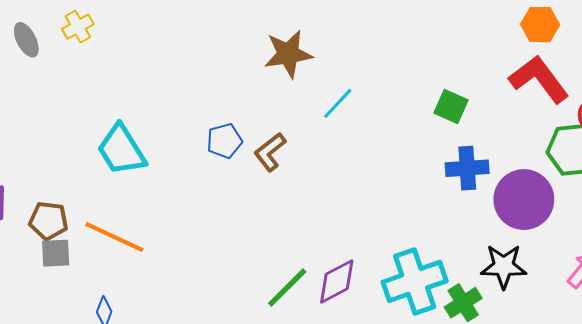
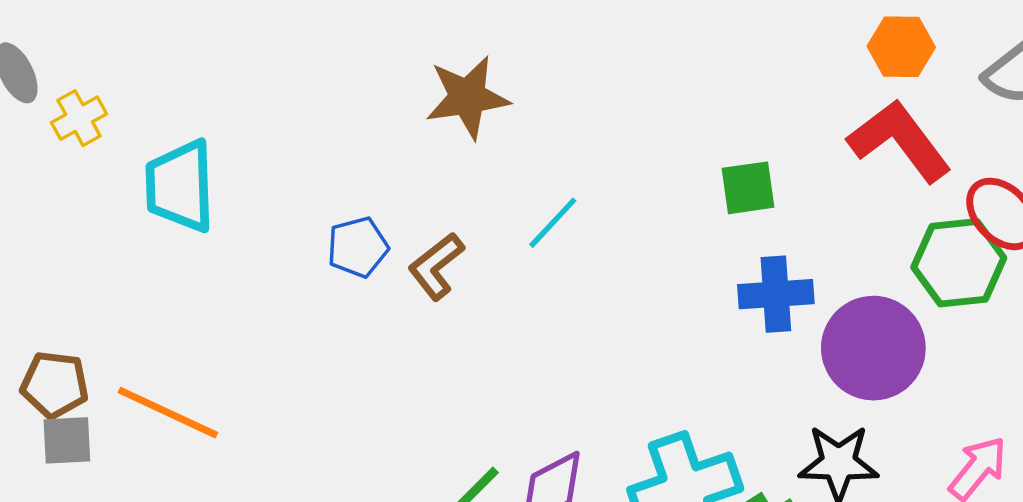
yellow cross: (78, 27) -> (79, 118), moved
cyan line: (338, 103) -> (553, 223), moved
green square: (451, 106) -> (748, 188), turned -32
cyan trapezoid: (121, 150) -> (180, 186), moved, turned 30

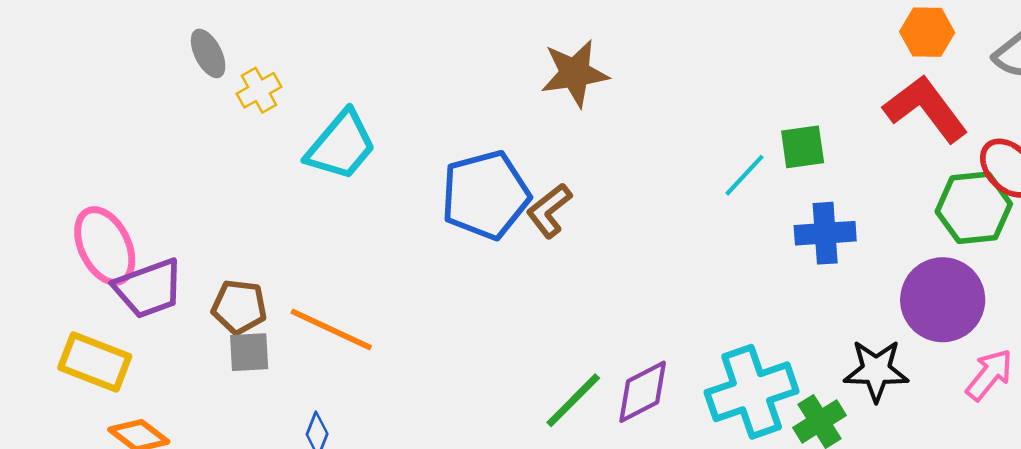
cyan trapezoid: (180, 186) -> (341, 145), turned -138
cyan line: (553, 223) -> (744, 175), moved
blue pentagon: (358, 247) -> (485, 195), size x1.8
purple circle: (873, 348) -> (943, 300), moved

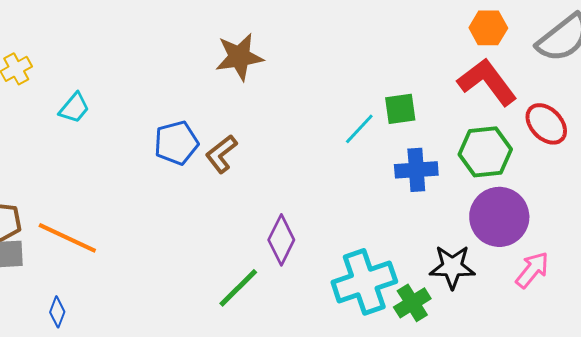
cyan trapezoid: (341, 145) -> (74, 108), size x0.6
blue pentagon: (485, 195) -> (176, 143), size x0.7
green hexagon: (974, 208) -> (485, 152), moved
purple diamond: (643, 392) -> (281, 240), moved, turned -36

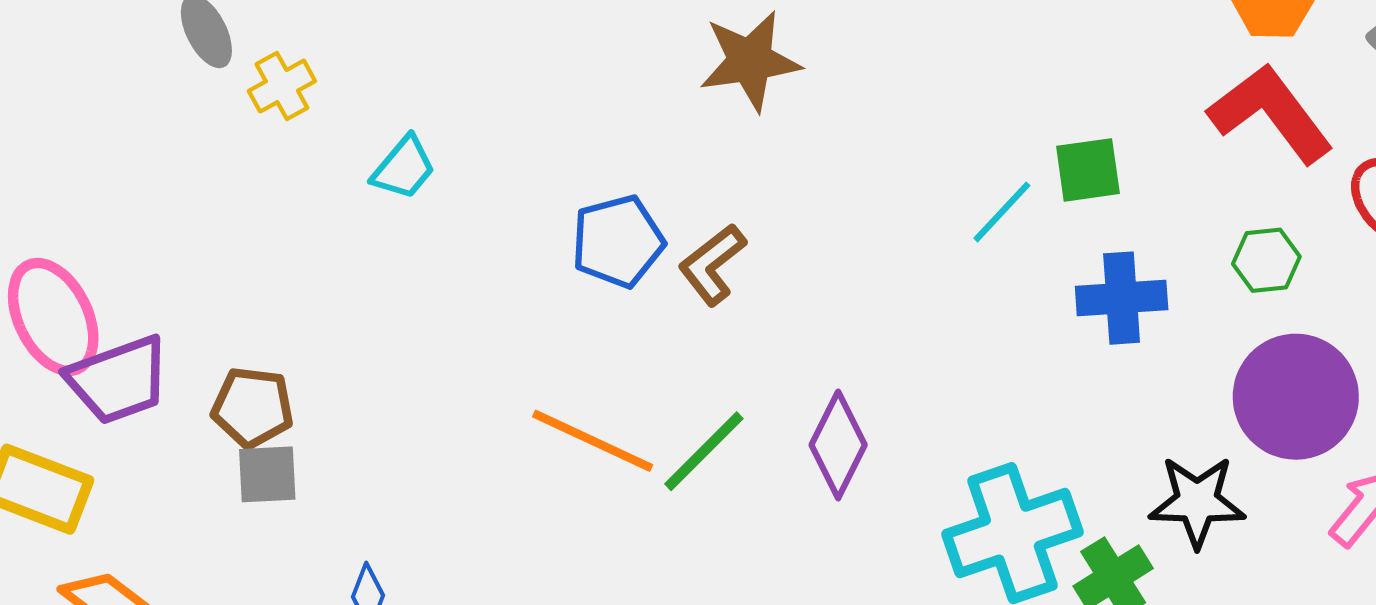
green hexagon: (485, 152) -> (1266, 260), size x0.6
orange line: (67, 238) -> (593, 441), moved
green line: (238, 288) -> (704, 451), moved

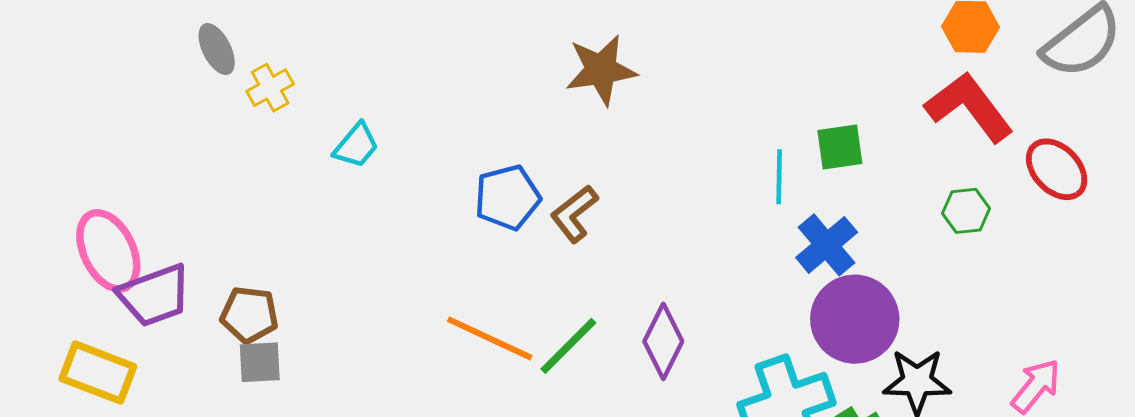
cyan line: (1002, 212) -> (779, 177), turned -42
blue cross: (1122, 298) -> (827, 245), moved, turned -36
purple circle: (1296, 397) -> (855, 319), moved

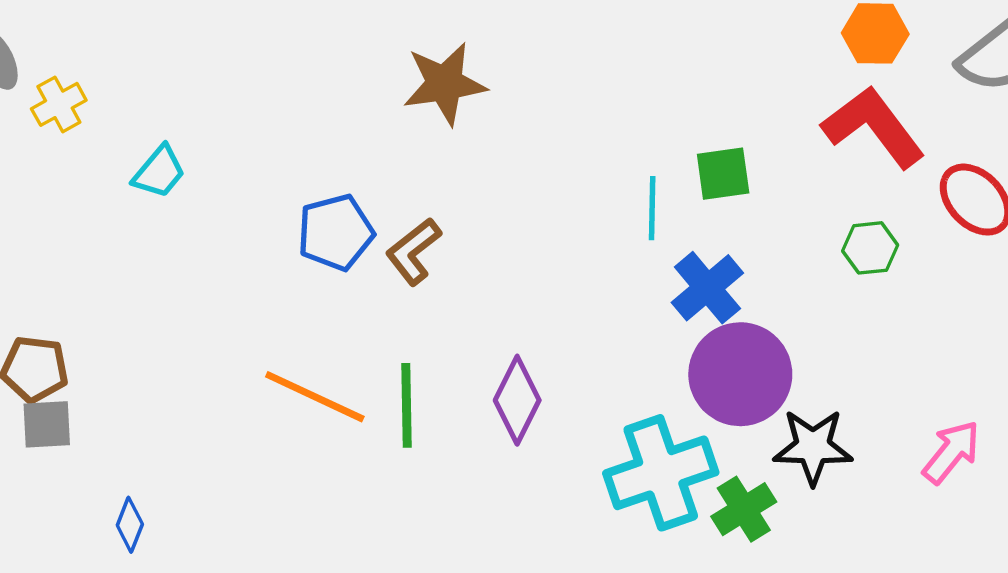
green line: (568, 346) -> (407, 405), turned -46

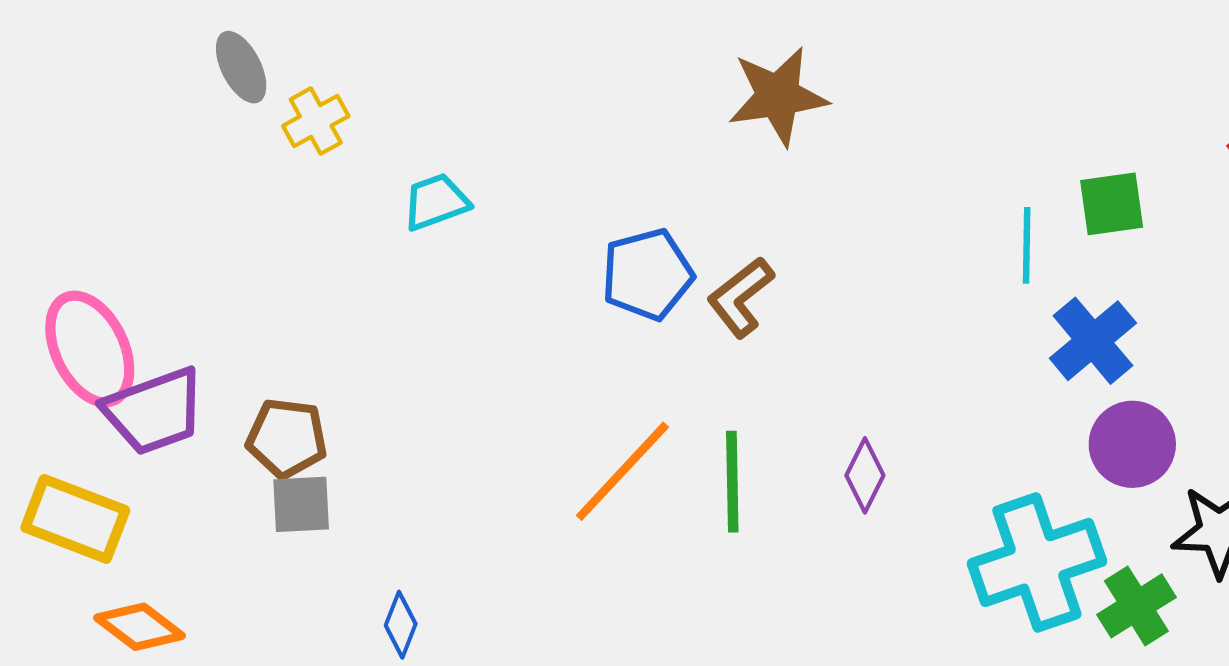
cyan trapezoid: (159, 172) -> (436, 202), turned -150
purple circle: (740, 374) -> (1132, 444), size x0.7
orange line: (315, 397) -> (622, 471), turned -72
purple diamond: (517, 400) -> (865, 475), size x0.7

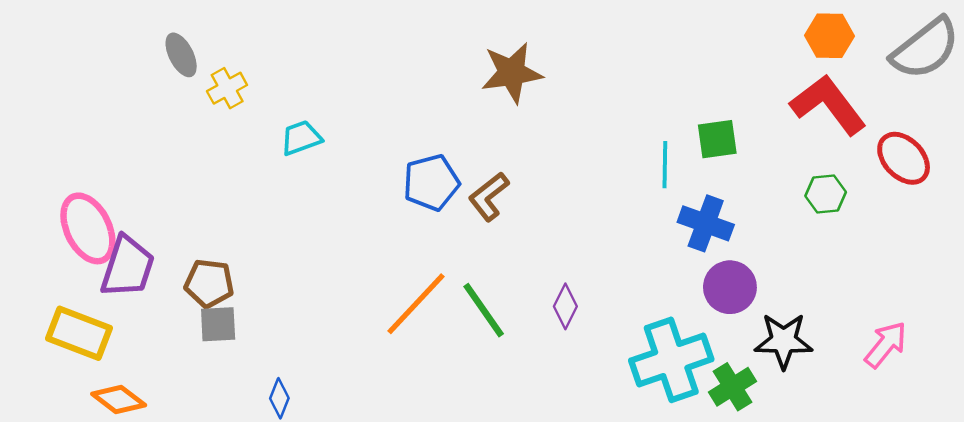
blue cross: (1093, 341) -> (706, 223), turned -30
purple trapezoid: (154, 411) -> (127, 267), turned -52
green line: (732, 482) -> (484, 310), turned -34

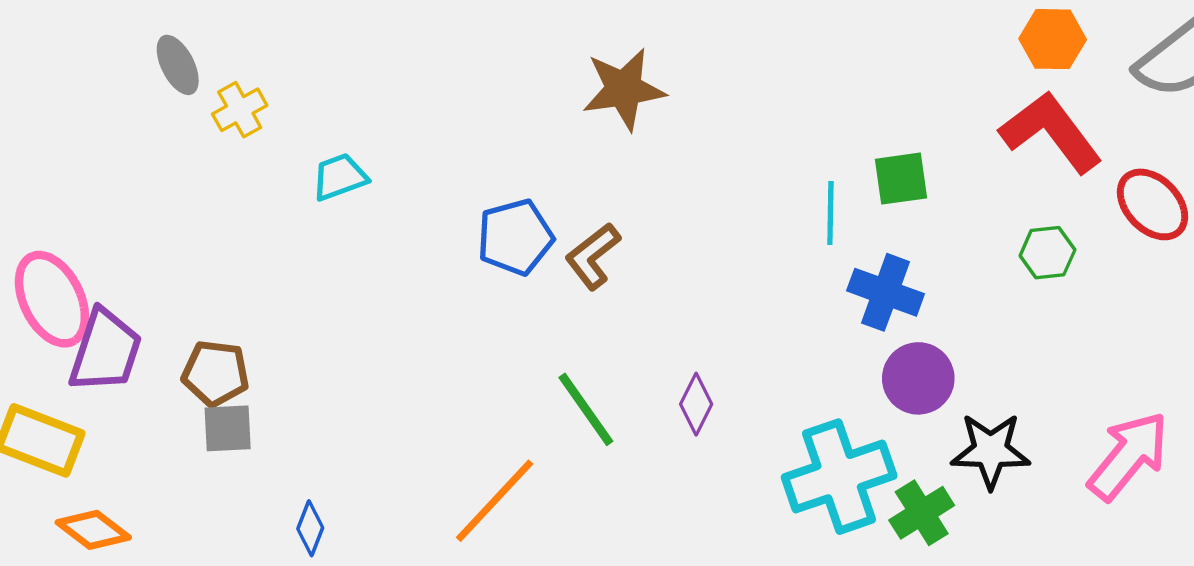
orange line: (416, 304) -> (495, 501), moved
pink arrow: (886, 345) -> (1128, 456), size x1.4

